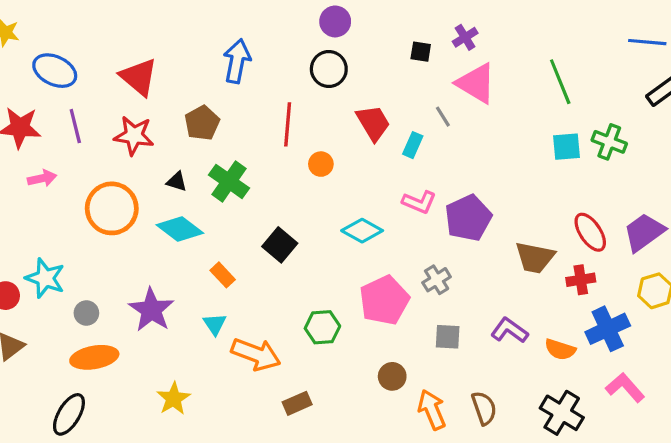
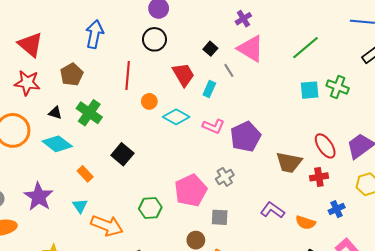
black square: (421, 52) -> (210, 49), moved, turned 32
green line: (560, 82) -> (306, 48), turned 72
cyan diamond: (362, 231) -> (176, 117), moved
blue cross: (608, 329) -> (337, 209), size x0.6
gray square: (448, 337) -> (220, 217), moved

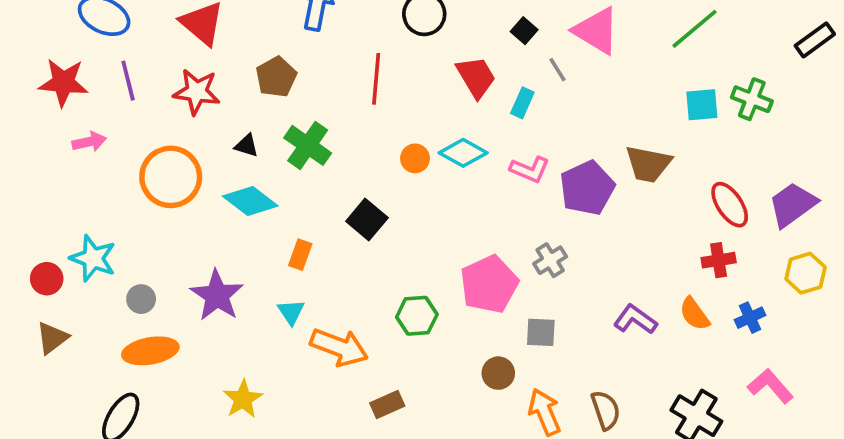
orange circle: (149, 101) -> (415, 158), moved
brown trapezoid: (289, 162) -> (648, 164), moved
orange rectangle: (85, 174) -> (300, 255), turned 63
orange semicircle: (306, 222) -> (694, 314), moved, turned 36

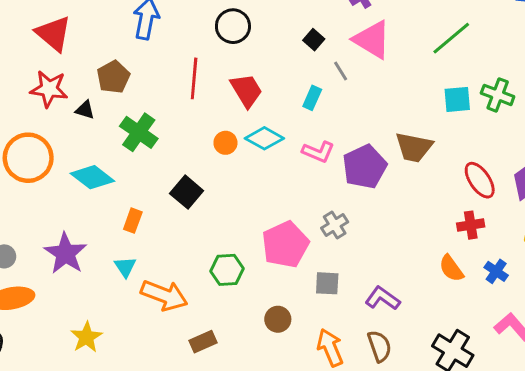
red trapezoid: (476, 77) -> (246, 90), moved
black triangle: (247, 145) -> (85, 110), moved
blue cross: (750, 318) -> (496, 271), turned -30
purple L-shape: (635, 319) -> (382, 298), moved
brown circle: (498, 373) -> (278, 319), moved

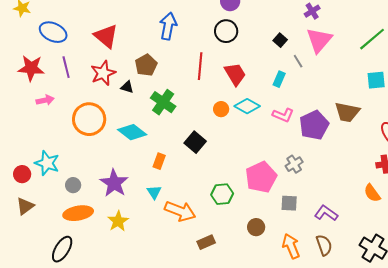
pink triangle: (372, 40) -> (319, 40), turned 40
red star: (49, 89) -> (103, 73), turned -30
yellow star: (86, 337) -> (118, 221), moved

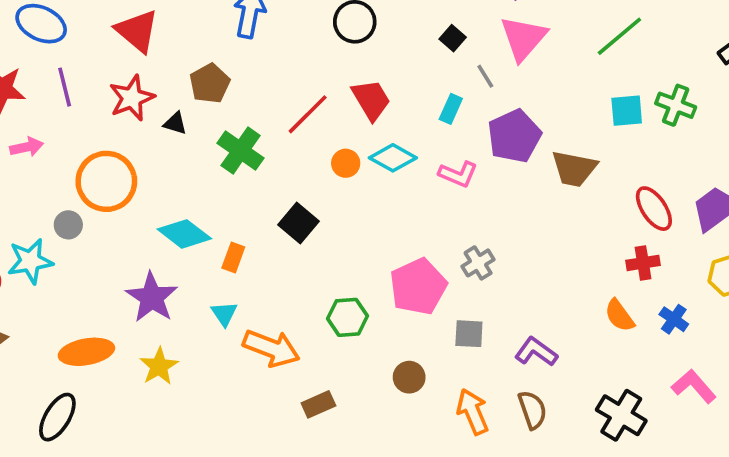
red line: (200, 66) -> (308, 114), moved, turned 40
purple pentagon: (314, 125) -> (514, 136), moved
cyan diamond: (132, 132) -> (184, 234), moved
cyan star: (47, 163) -> (30, 261), turned -30
gray circle: (73, 185) -> (68, 225), moved

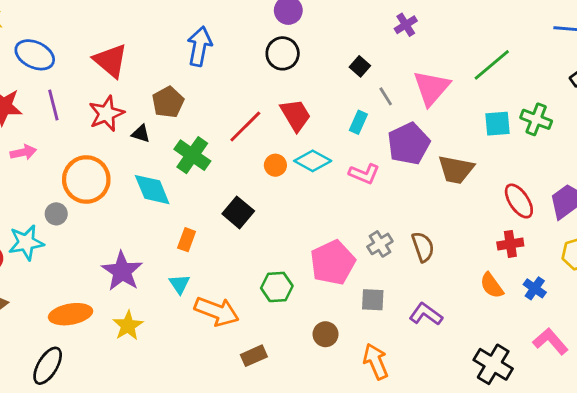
pink triangle: (523, 38) -> (432, 88), moved
cyan diamond: (184, 234) -> (152, 190), moved, turned 30
brown semicircle: (532, 410) -> (423, 247), moved

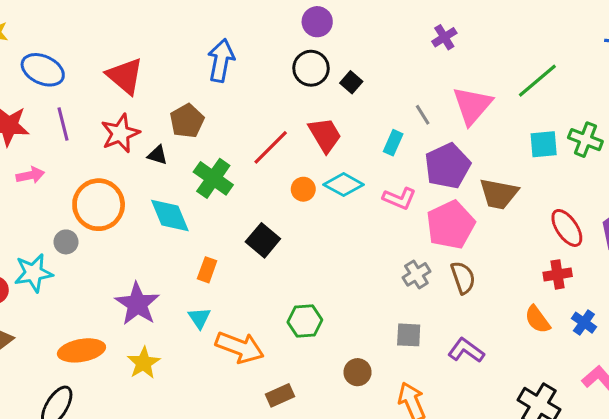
black square: (360, 66) -> (351, 82), moved
pink pentagon: (333, 263) -> (451, 225), moved

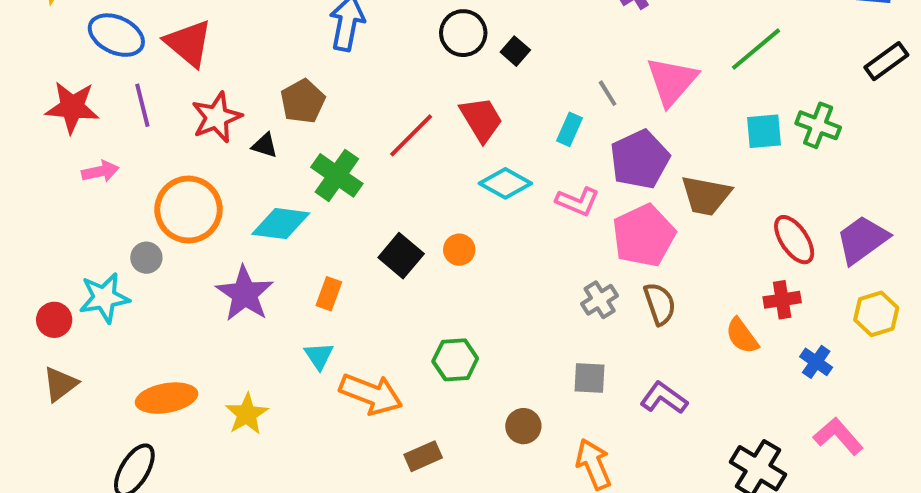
red triangle: (125, 76) -> (189, 43), moved
orange circle: (303, 189) -> (459, 250), moved
cyan diamond: (170, 216) -> (281, 224), turned -60
purple star: (137, 304) -> (245, 294), moved
orange semicircle: (537, 319) -> (742, 336), moved

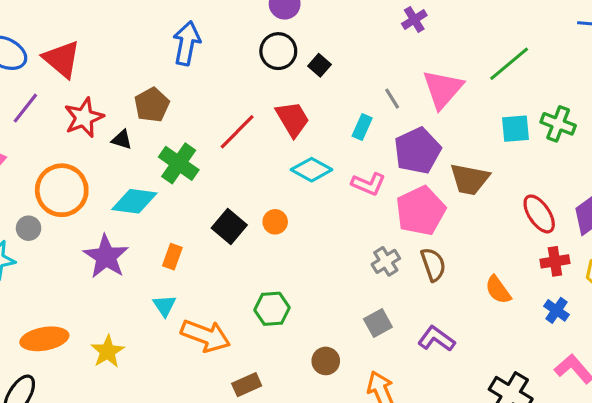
purple line: (142, 105) -> (25, 108), turned 52
red cross: (782, 300) -> (555, 261), moved
gray square: (590, 378) -> (378, 323), turned -32

